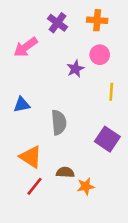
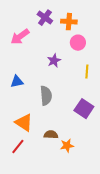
orange cross: (97, 20) -> (69, 22), moved
purple star: (75, 69) -> (54, 61), moved
red line: (34, 186) -> (18, 147), moved

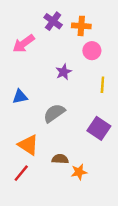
gray semicircle: (46, 96) -> (54, 113), turned -120

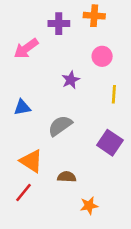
purple cross: (53, 21) -> (59, 24), turned -36
orange cross: (81, 26) -> (94, 16), moved
orange star: (79, 172) -> (89, 206), moved

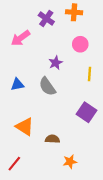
purple cross: (59, 24) -> (46, 18), turned 35
gray semicircle: (60, 126) -> (47, 86), moved, turned -90
red line: (23, 193) -> (14, 164), moved

